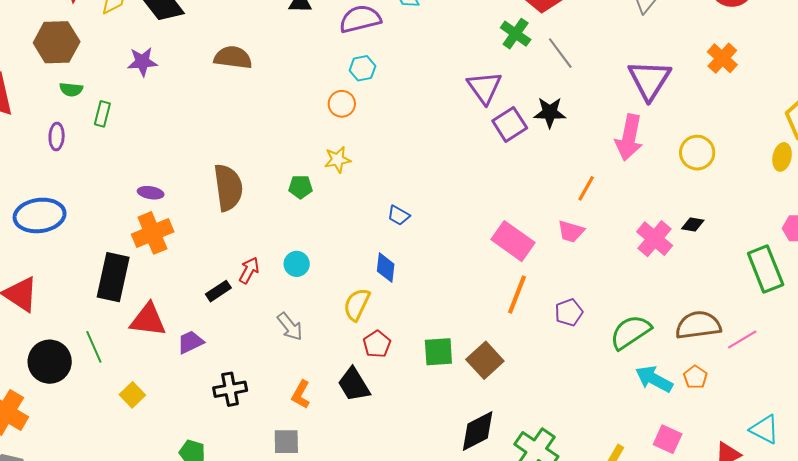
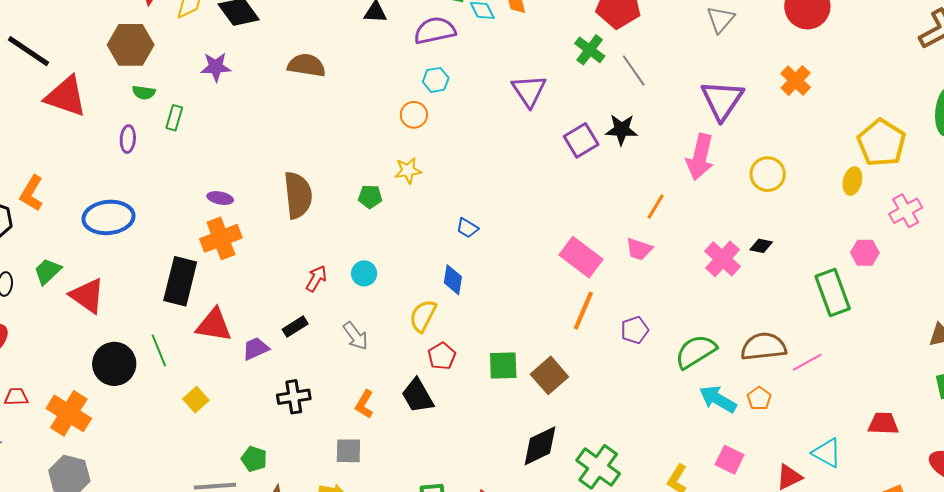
purple triangle: (484, 87) -> (529, 91), moved
black rectangle: (218, 291) -> (295, 327), moved

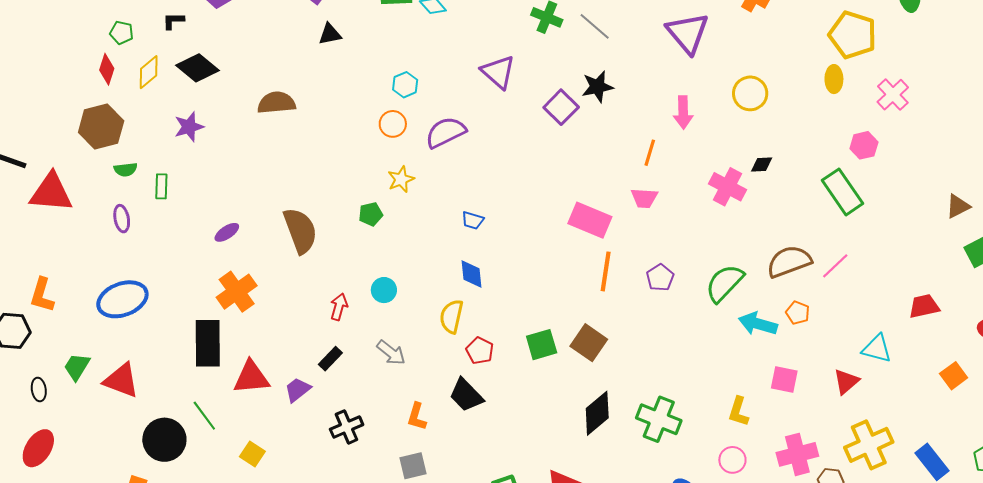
purple semicircle: (435, 31) -> (446, 132), moved
pink arrow: (700, 157) -> (683, 112), moved, size x0.7
purple ellipse: (220, 198) -> (227, 232), moved, turned -30

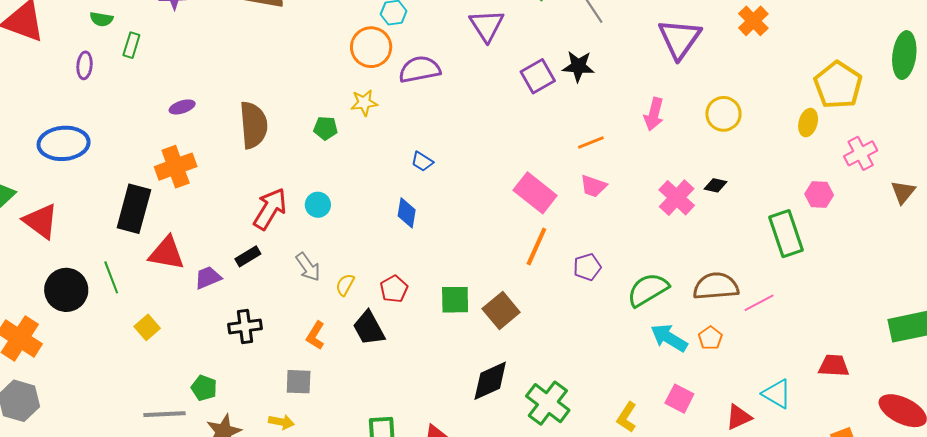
orange circle: (393, 124) -> (371, 47), size x1.5
orange line: (650, 153) -> (591, 142), moved, turned 36
brown triangle: (958, 206) -> (903, 192), moved, turned -40
red arrow: (339, 307) -> (270, 209), size x1.6
yellow semicircle: (452, 316) -> (345, 285), moved, size x0.7

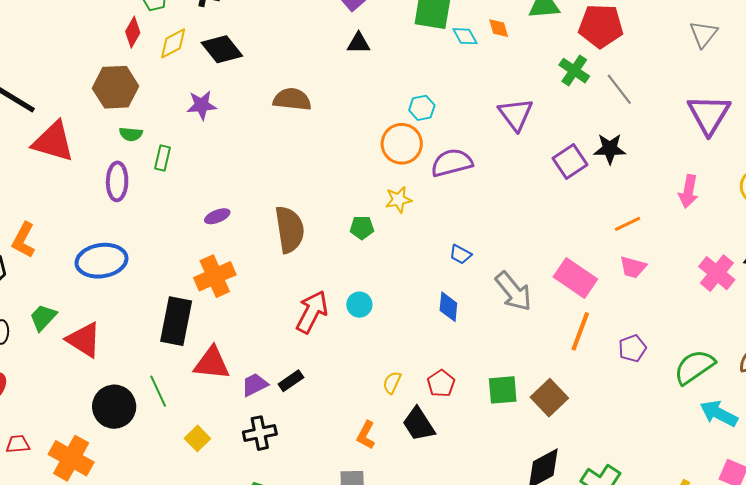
purple ellipse: (85, 65) -> (117, 181), size x1.4
black rectangle: (248, 256) -> (291, 381), moved
gray arrow: (308, 267) -> (513, 291), moved, size x1.4
black cross: (245, 327) -> (260, 433), moved

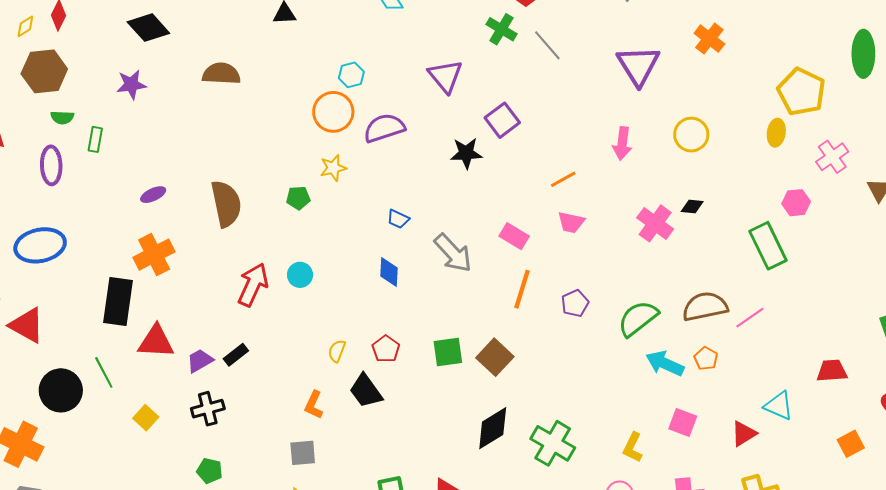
yellow diamond: (173, 43) -> (25, 26), moved, size x0.7
black star: (610, 149) -> (466, 153), moved
pink rectangle: (575, 278) -> (514, 236), size x0.7

